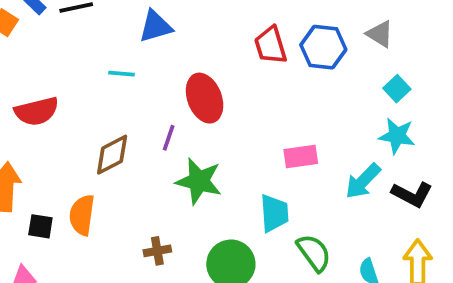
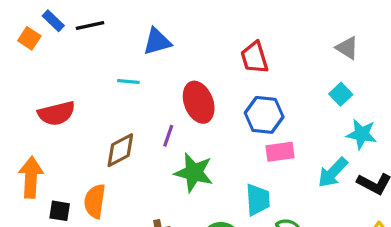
blue hexagon: (323, 47) -> (264, 115), moved
cyan square: (397, 89) -> (341, 94), moved

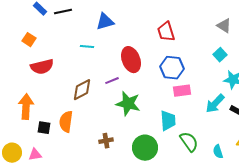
orange square: (29, 38) -> (29, 40), moved
purple line: (168, 136) -> (112, 81), turned 48

